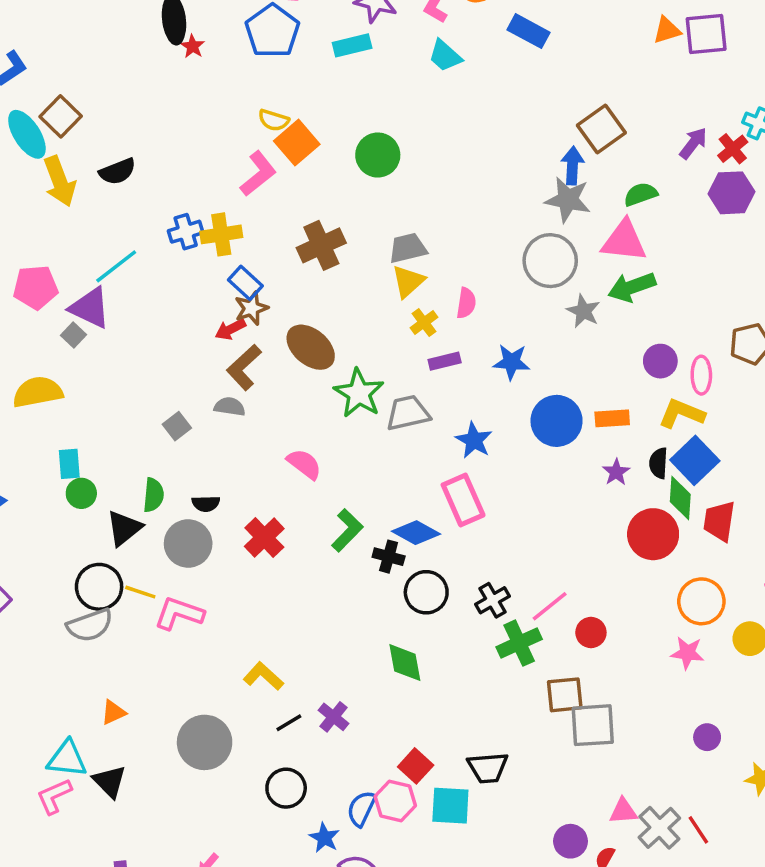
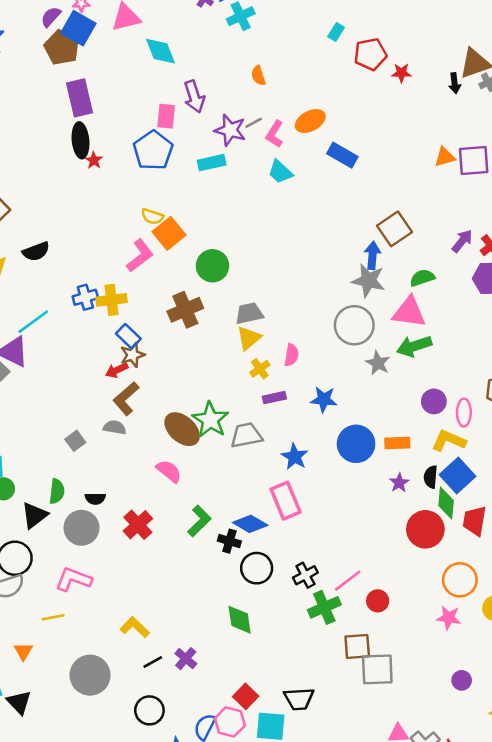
green circle: (378, 155) -> (212, 266), moved
brown ellipse: (311, 347) -> (182, 429), moved
yellow line: (140, 592) -> (53, 617), moved, turned -30
orange triangle: (113, 712) -> (23, 651), turned -36

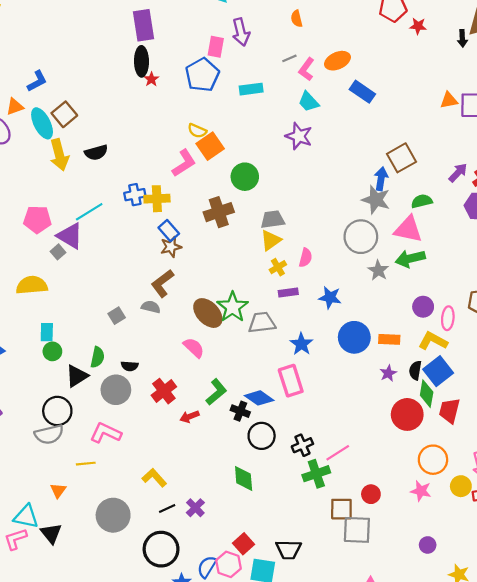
purple star: (230, 130) -> (299, 136), moved
red arrow: (117, 370) -> (190, 417), moved
red circle: (378, 601) -> (371, 494), moved
black circle: (149, 710) -> (161, 549), size x1.4

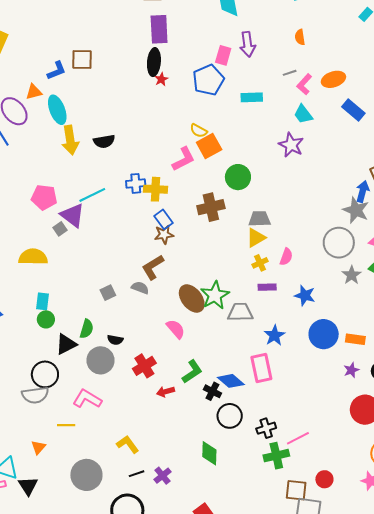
brown square: (64, 114) -> (82, 60), moved, turned 35

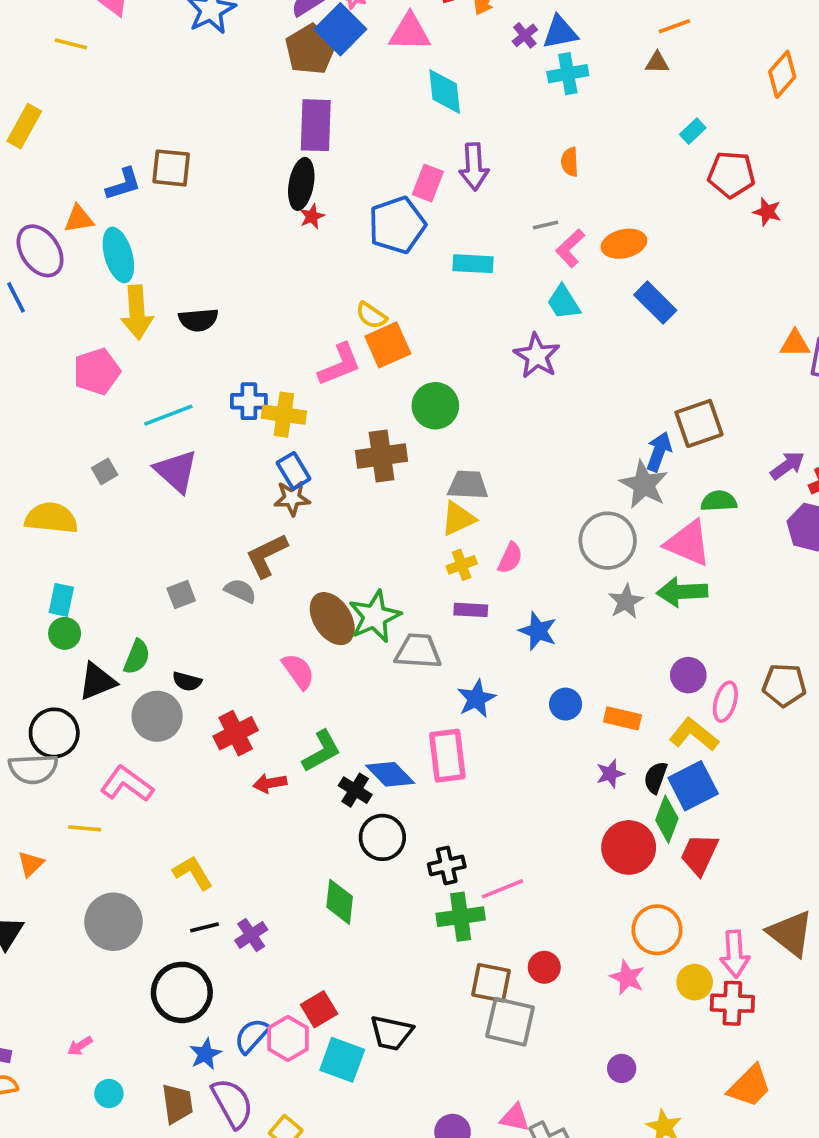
pink pentagon: (44, 197) -> (97, 371), moved, turned -30
purple triangle: (73, 215) -> (176, 471), moved
blue circle: (324, 334) -> (566, 704), size x0.6

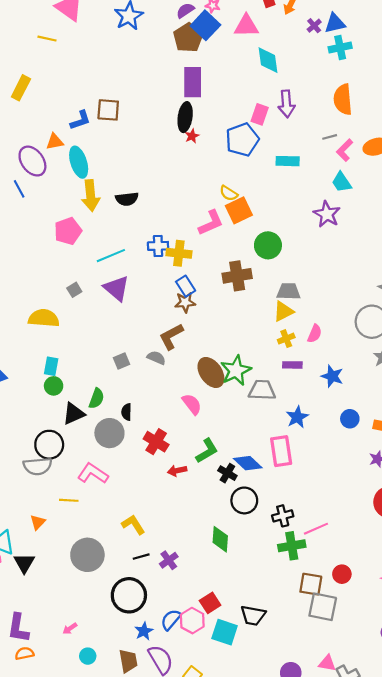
orange semicircle: (570, 162) -> (343, 99), size x1.8
black semicircle: (187, 681) -> (127, 412), turned 77
red cross: (236, 733) -> (156, 442), turned -30

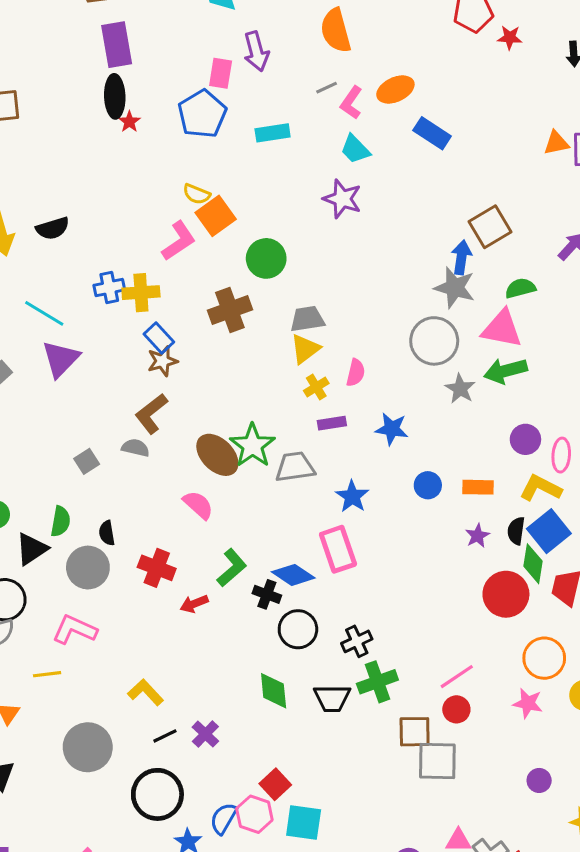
cyan line: (111, 256) -> (44, 313), turned 64
purple triangle: (116, 288) -> (61, 359), turned 44
pink line: (316, 529) -> (457, 677), moved
black trapezoid: (253, 615) -> (332, 698), moved

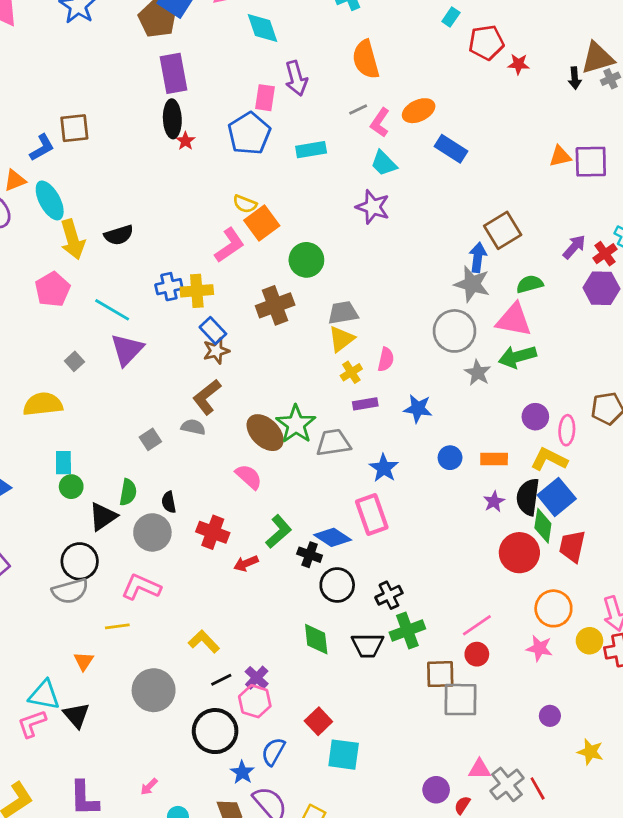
black semicircle: (516, 531) -> (528, 497), size x1.5
pink hexagon: (254, 814) -> (255, 701), moved

